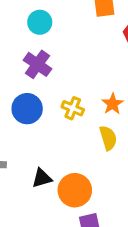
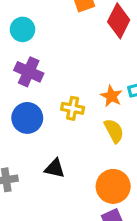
black triangle: (42, 178) -> (55, 168), moved, turned 40
orange circle: (75, 190) -> (113, 186), moved

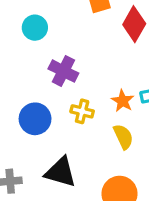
purple cross: (29, 72) -> (63, 71), moved
black triangle: (55, 168) -> (60, 172), size x1.5

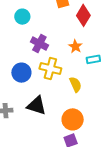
orange star: (123, 101) -> (75, 46), moved
yellow cross: (82, 111) -> (50, 69), size x1.5

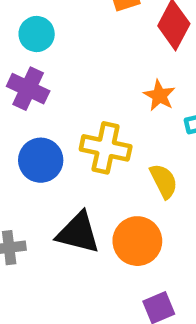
purple cross: (39, 44) -> (28, 89), moved
orange circle: (73, 119) -> (137, 241), moved

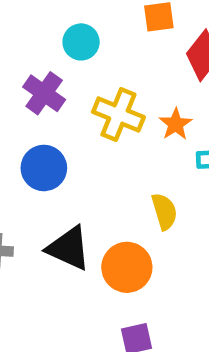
cyan circle: (37, 34) -> (81, 42), moved
yellow cross: (106, 148) -> (118, 114), moved

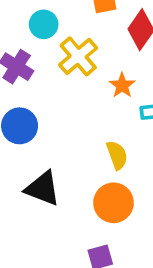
yellow cross: (118, 114) -> (78, 56), moved, turned 30
orange circle: (127, 267) -> (113, 203), moved

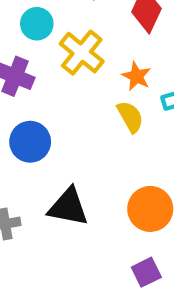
yellow semicircle: (117, 155) -> (130, 117), moved

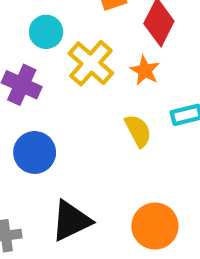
orange star: (137, 76) -> (145, 70), moved
black triangle: (68, 207) -> (71, 221), turned -39

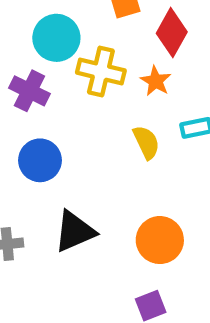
cyan circle: (46, 32) -> (56, 38), size x1.4
yellow cross: (91, 63) -> (101, 72), turned -30

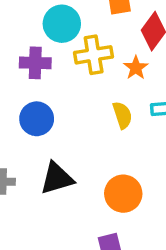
yellow cross: (101, 72) -> (94, 55), turned -30
purple cross: (29, 91) -> (35, 63), turned -32

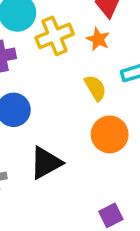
orange circle: (123, 194) -> (110, 134), moved

